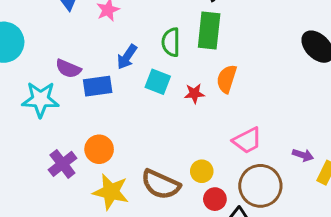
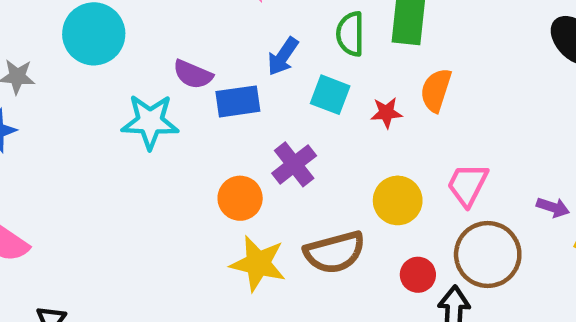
pink trapezoid: (247, 140) -> (467, 185), turned 144
purple cross: (62, 164) -> (294, 164), moved
yellow circle: (202, 171) -> (398, 200), moved, size x1.4
brown semicircle: (161, 184) -> (335, 252), turned -39

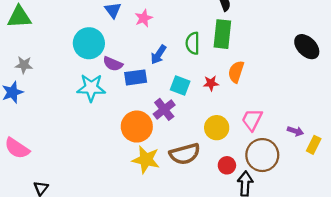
cyan circle: (94, 34) -> (89, 43), moved
cyan square: (330, 95) -> (180, 85), moved
orange circle: (240, 198) -> (137, 127), size x1.4

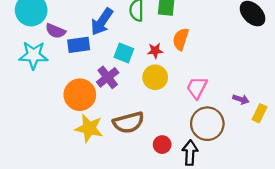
blue arrow: (158, 55) -> (102, 22), size x1.4
yellow circle: (217, 128) -> (155, 77), moved
red circle: (227, 165) -> (162, 145), moved

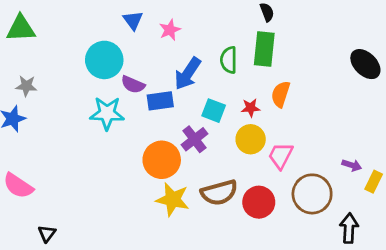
pink trapezoid: (197, 88) -> (281, 156), moved
red circle: (162, 145) -> (259, 202), moved, size x1.5
black arrow: (190, 153) -> (349, 228), moved

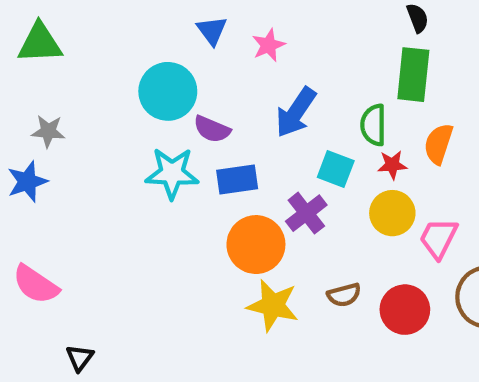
green semicircle: (229, 60) -> (373, 125), moved
blue rectangle: (160, 101) -> (237, 180), moved
brown semicircle: (219, 193) -> (344, 295), size x0.6

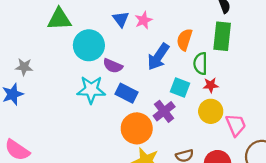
blue triangle: (212, 31) -> (121, 19), moved
green triangle: (40, 43) -> (59, 19), moved
orange semicircle: (438, 144) -> (185, 40), moved
blue rectangle: (237, 180) -> (126, 93), turned 35
pink trapezoid: (438, 238) -> (236, 125), turned 130

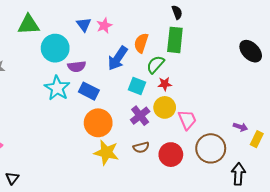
green semicircle: (200, 64) -> (155, 64), turned 42
purple semicircle: (113, 66) -> (77, 67), turned -30
cyan star: (91, 90) -> (57, 88), turned 30
purple cross: (164, 111) -> (140, 116), moved

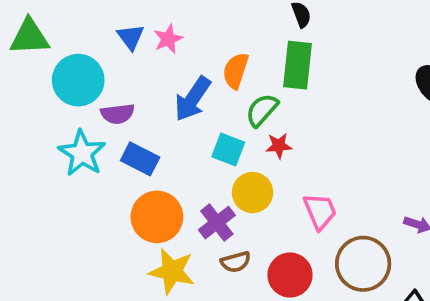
yellow circle: (165, 107) -> (253, 193), moved
purple cross: (140, 116) -> (217, 223), moved

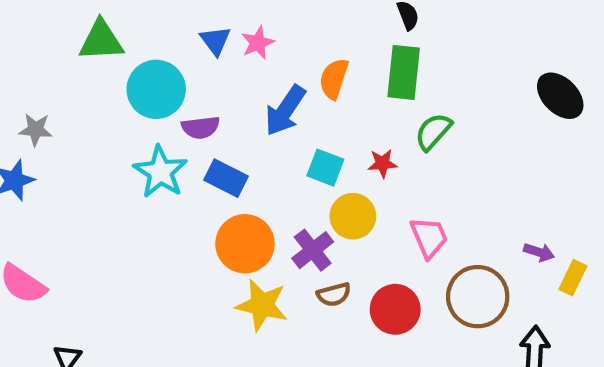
green semicircle: (262, 110) -> (433, 132), moved

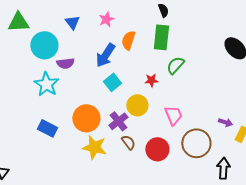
pink star: (258, 43) -> (106, 19), moved
cyan square: (325, 168) -> (112, 82), moved, turned 30
blue rectangle: (226, 178) -> (47, 128), moved
brown semicircle: (334, 295) -> (128, 142), turned -112

